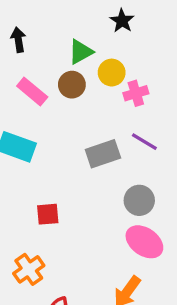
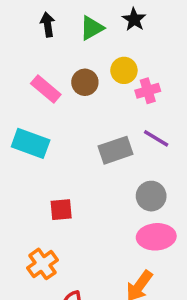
black arrow: (18, 40) -> (48, 25), moved
green triangle: (81, 52) -> (92, 28), moved
pink ellipse: (144, 242) -> (156, 237), turned -39

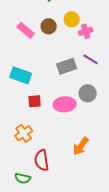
cyan rectangle: (31, 143) -> (21, 75), moved
pink ellipse: (156, 237) -> (65, 104), moved

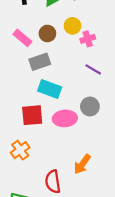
gray rectangle: (67, 66) -> (40, 62), moved
cyan rectangle: (21, 75) -> (50, 89), moved
red square: (35, 101) -> (32, 115), size x1.5
red semicircle: (42, 160) -> (53, 182), moved

